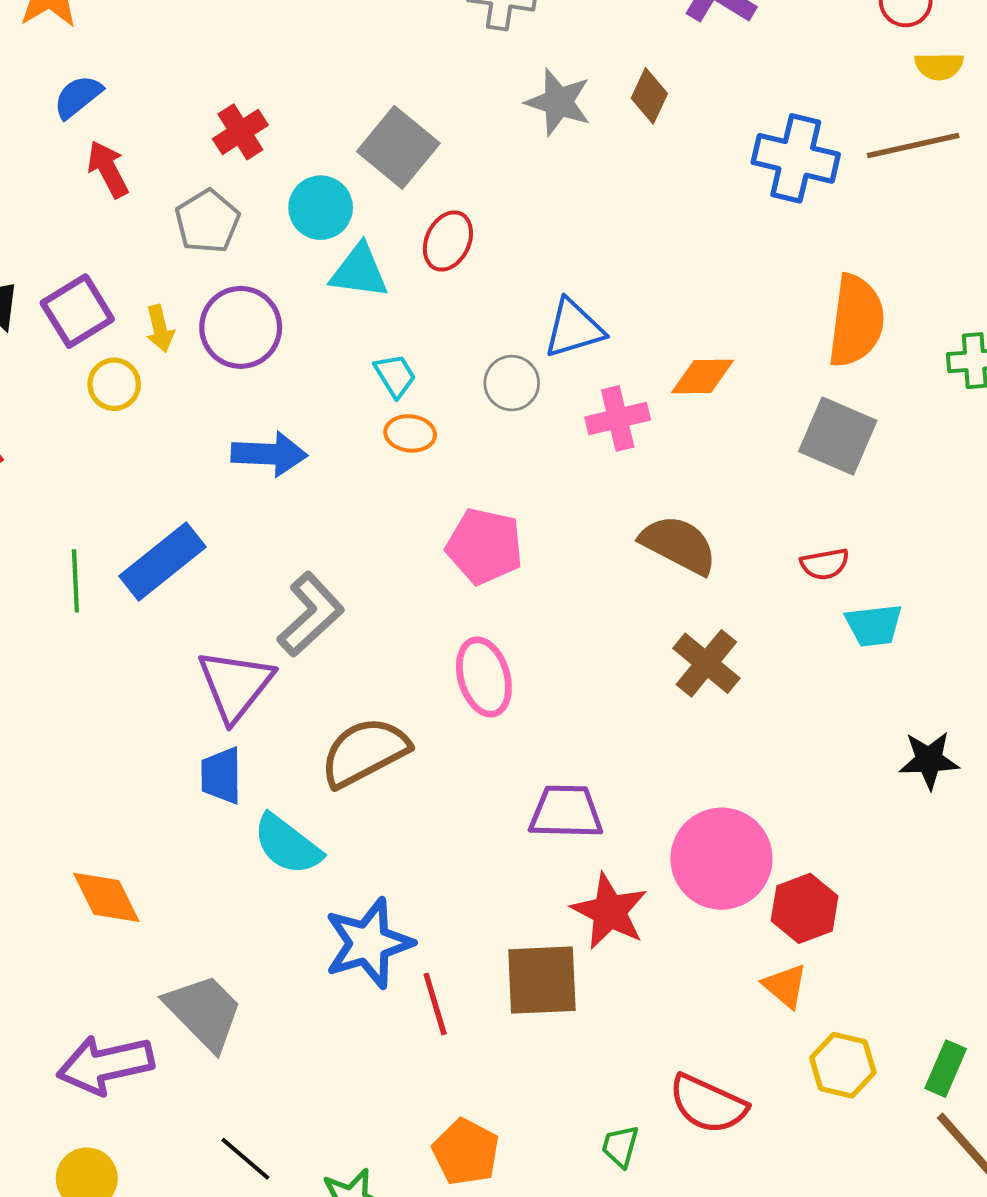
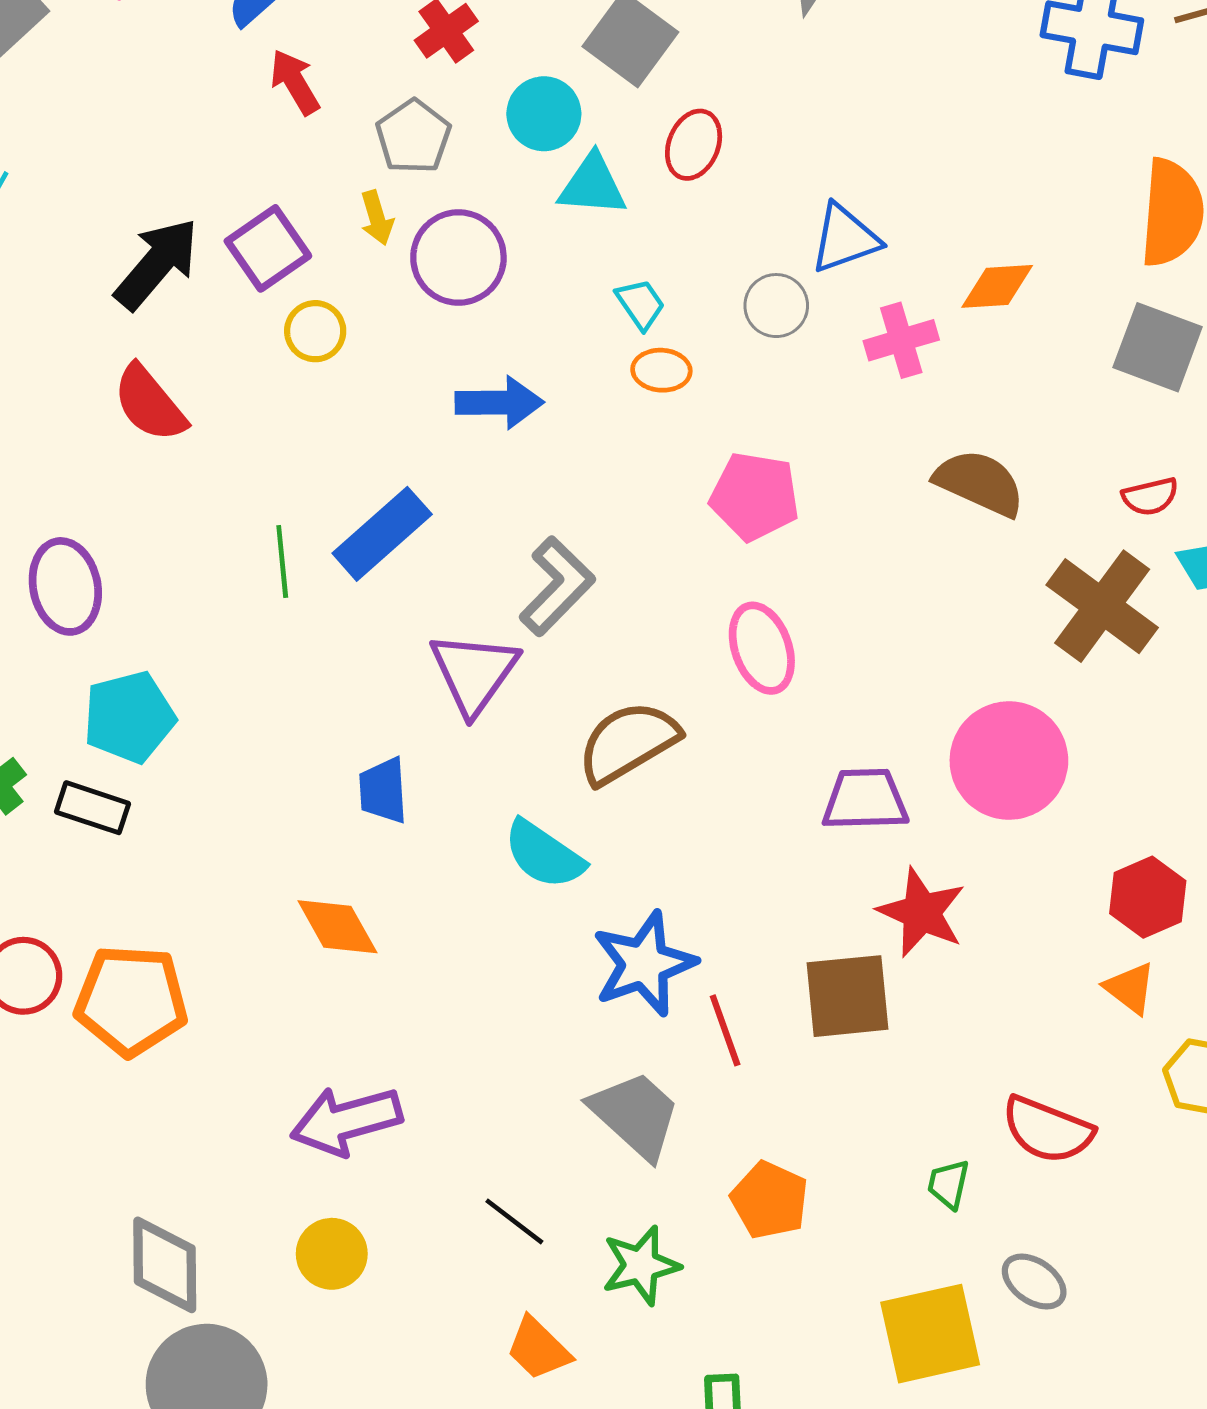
yellow arrow: (160, 329) -> (377, 218), moved
brown cross: (706, 663) -> (1102, 606), moved, size x1.4
blue trapezoid: (221, 776) -> (383, 791), moved
pink circle: (721, 859) -> (1009, 761), moved
gray trapezoid: (204, 1012) -> (635, 1115), moved

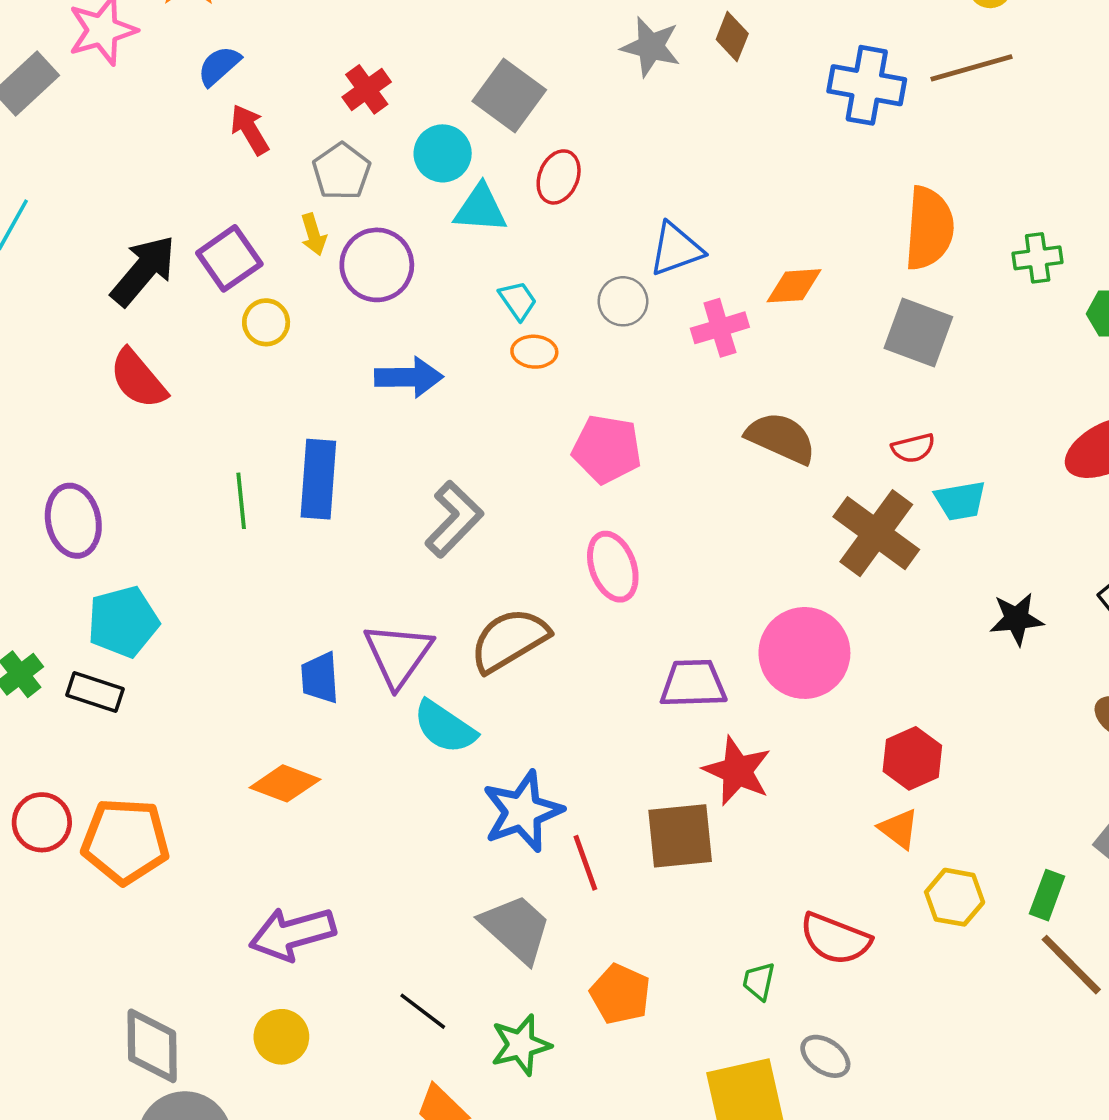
blue rectangle: (382, 534) -> (318, 479), turned -44
purple triangle: (474, 673) -> (398, 655), moved
orange diamond: (337, 927) -> (285, 783), turned -40

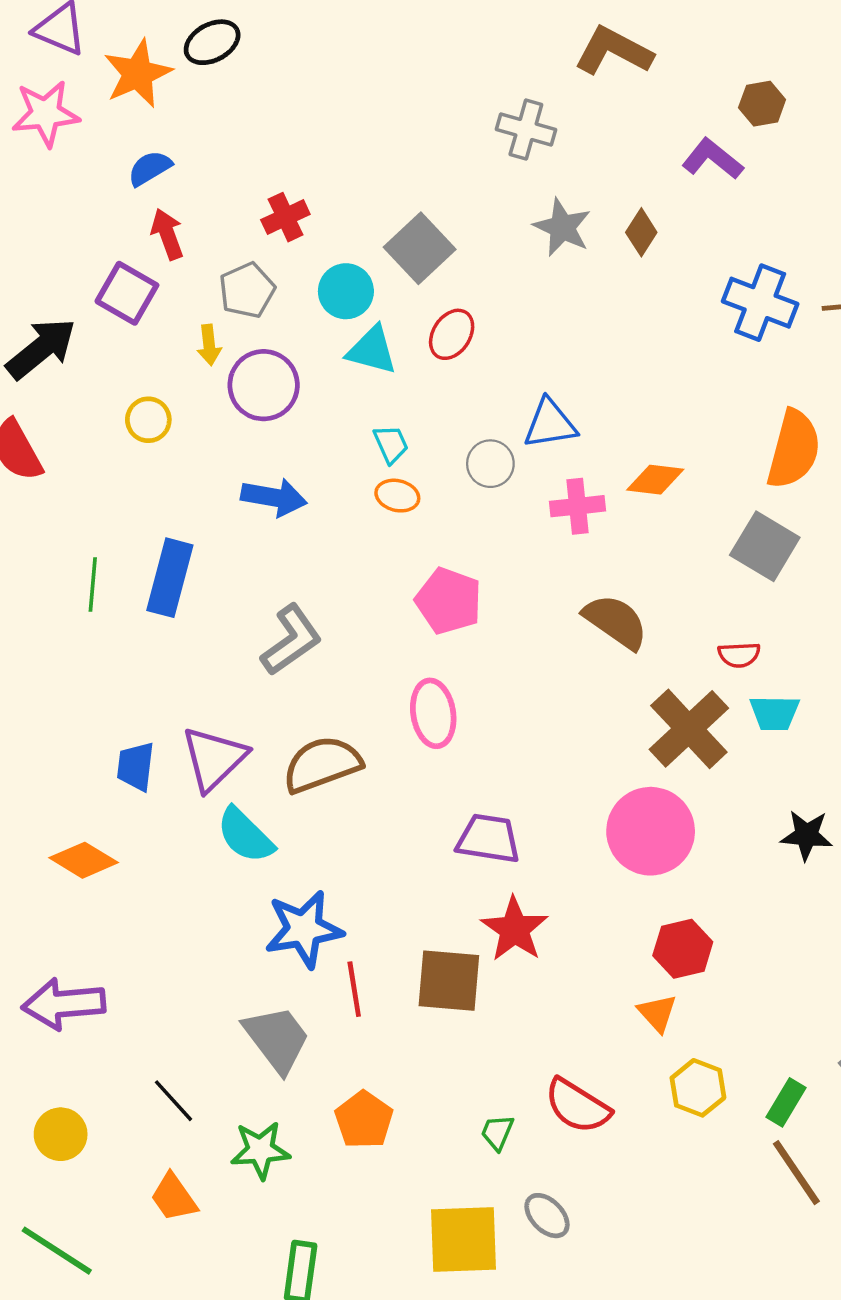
purple square: (229, 258) -> (127, 293), moved, turned -36
pink circle: (804, 653) -> (651, 831), moved
yellow circle: (281, 1037) -> (61, 1134), moved

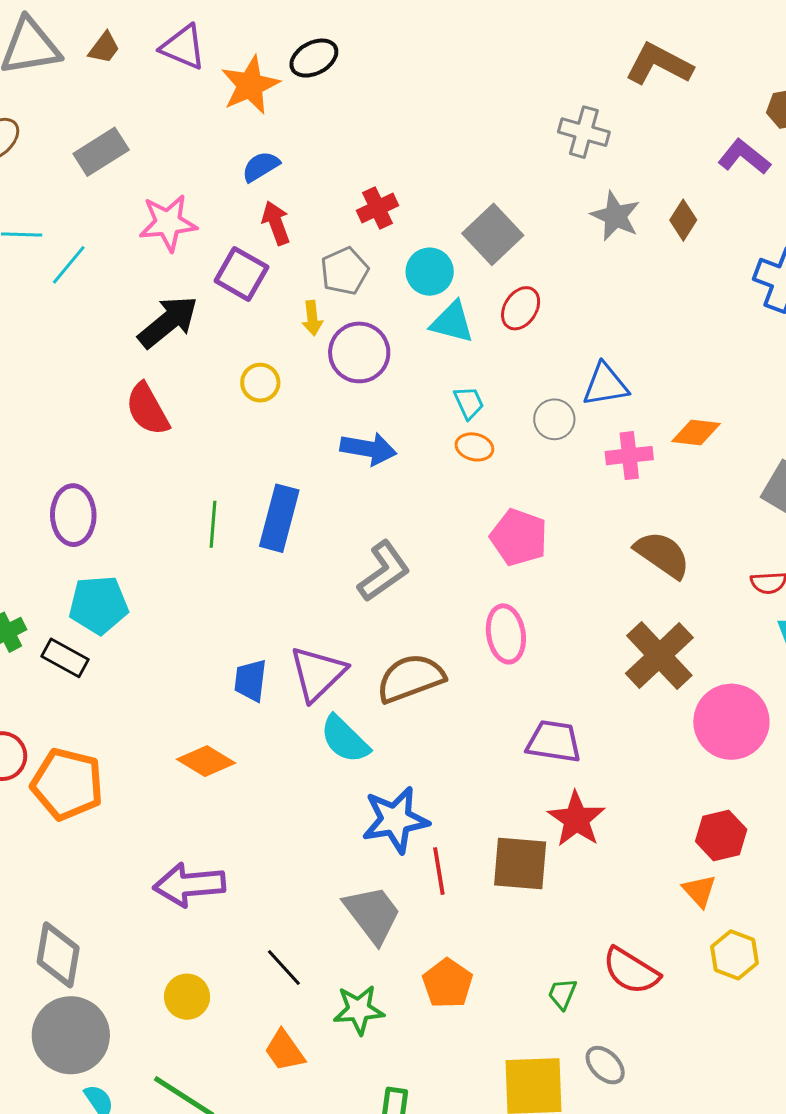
pink star: (46, 114) -> (168, 223), moved
brown cross: (689, 729) -> (659, 656), moved
pink circle: (651, 831) -> (731, 722), moved

